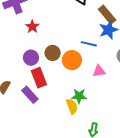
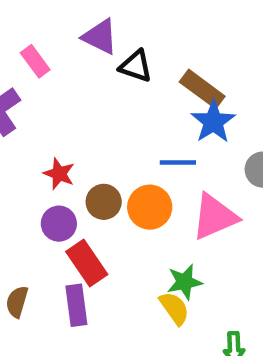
red star: (32, 27) -> (59, 174), moved
pink triangle: (99, 71) -> (214, 217), size x1.6
purple rectangle: (30, 95) -> (76, 305), turned 48

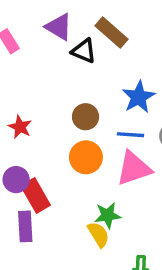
brown rectangle: (202, 89) -> (112, 33), moved
blue line: (178, 163) -> (130, 135), moved
brown circle: (104, 202) -> (86, 117), moved
purple circle: (59, 224) -> (16, 180), moved

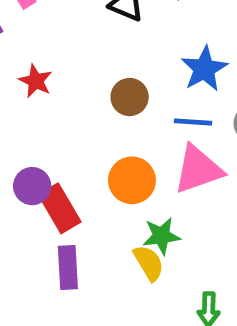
red star: (20, 127) -> (36, 81), moved
orange circle: (86, 157) -> (132, 180), moved
purple rectangle: (25, 226) -> (68, 267), moved

